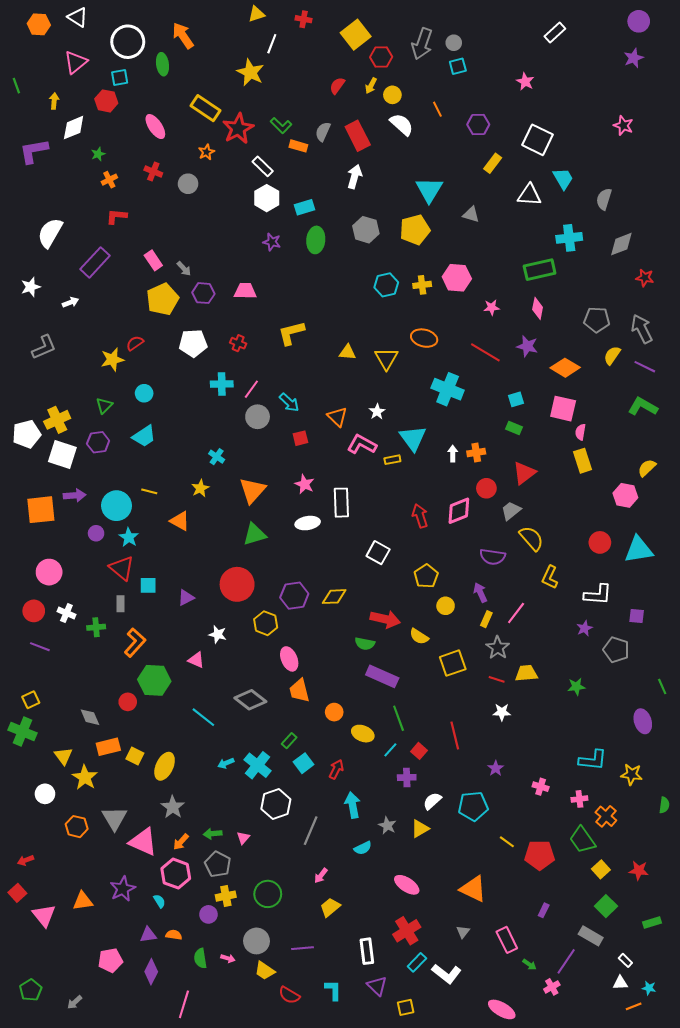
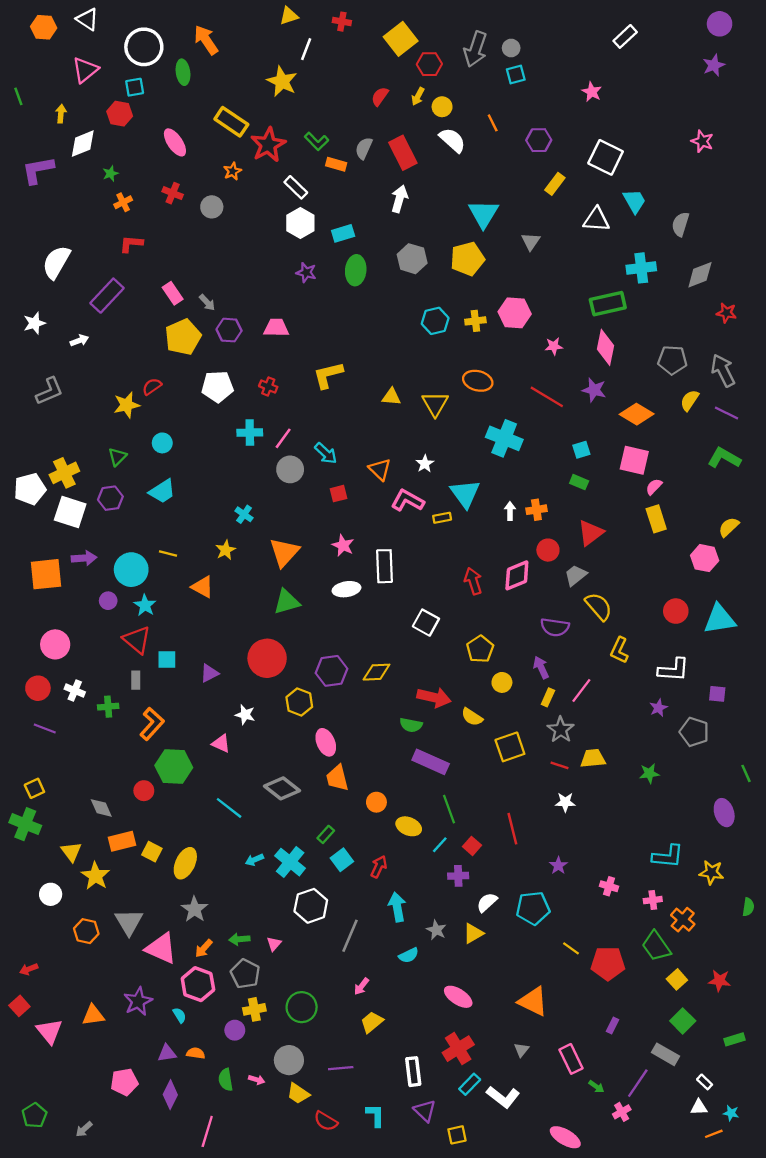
gray triangle: (471, 214) -> (531, 241), turned 48
pink diamond: (538, 308) -> (606, 347), size x1.4
pink semicircle: (580, 432) -> (654, 487), turned 35

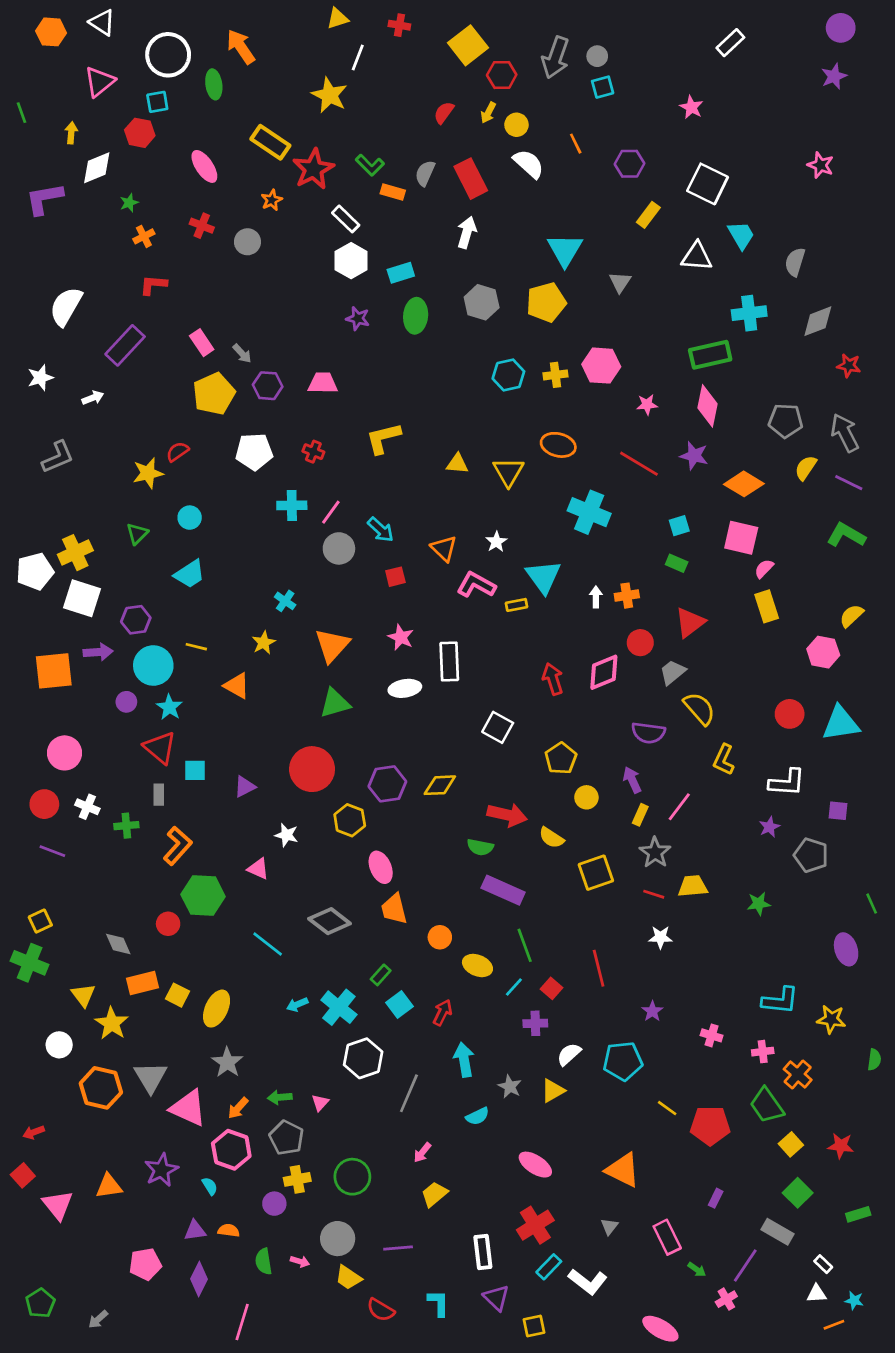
purple hexagon: (110, 498) -> (136, 620), moved
orange hexagon: (86, 931) -> (101, 1088), size x1.4

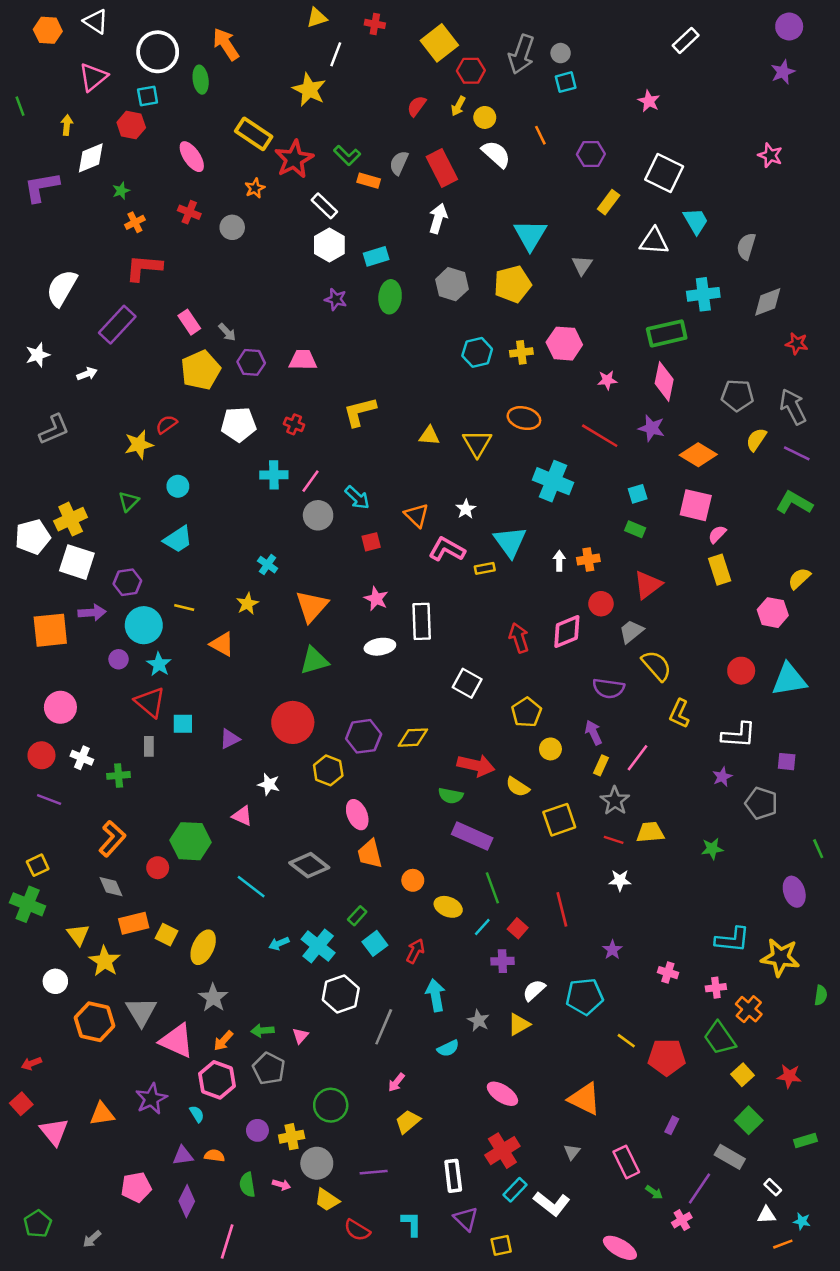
red L-shape: (153, 285) -> (144, 268), size x1.4
orange L-shape: (178, 846) -> (112, 839), moved
yellow star: (831, 1019) -> (780, 957), size x1.4
yellow cross: (297, 1179) -> (292, 1137), moved

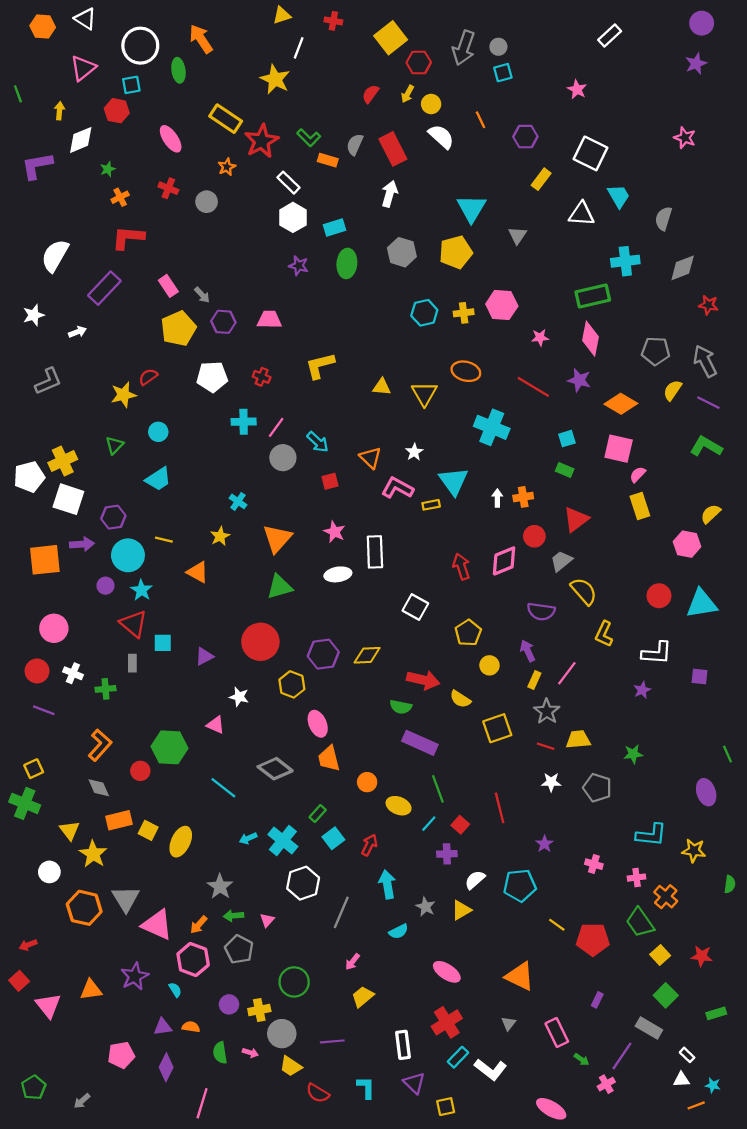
gray pentagon: (761, 803) -> (597, 788), moved
yellow star: (780, 957) -> (694, 851), size x0.7
gray star: (213, 998) -> (220, 887), moved

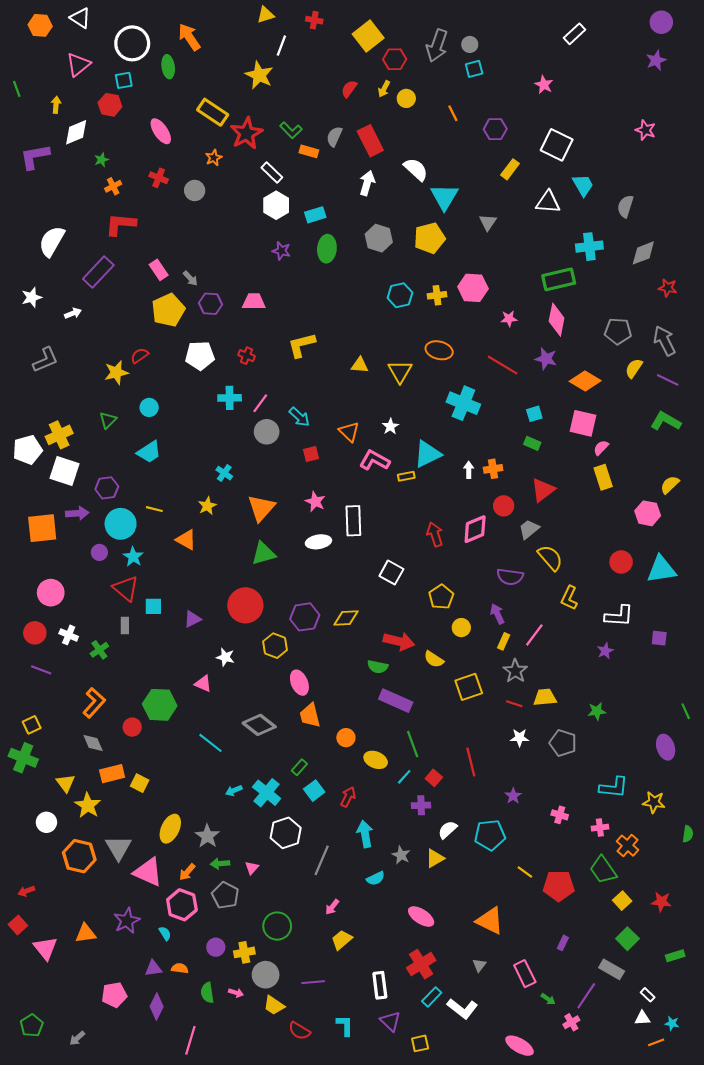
white semicircle: (441, 137) -> (416, 169), moved
cyan triangle: (454, 481) -> (427, 454), turned 40
green cross: (106, 689) -> (99, 650), turned -30
yellow ellipse: (181, 842) -> (170, 829), moved

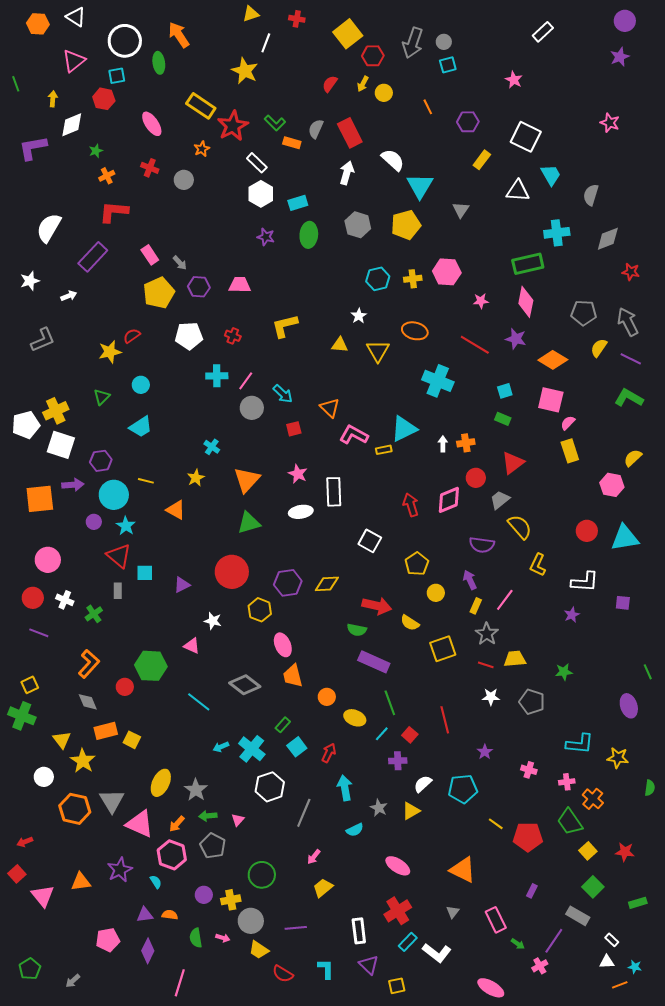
white star: (390, 426) -> (359, 316), moved

